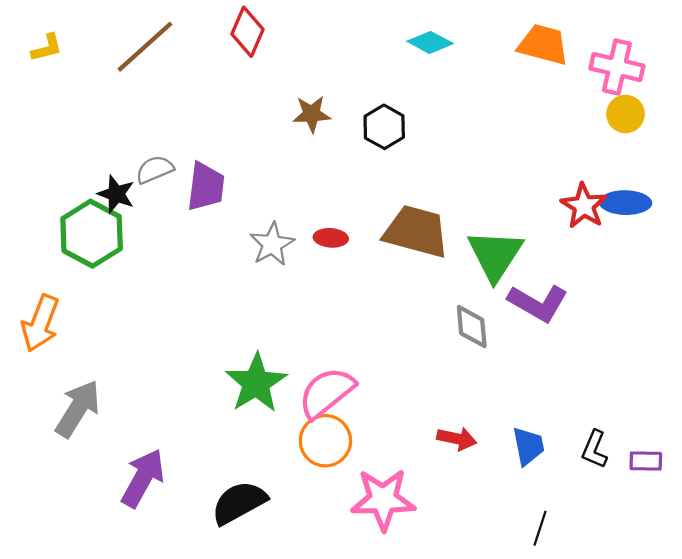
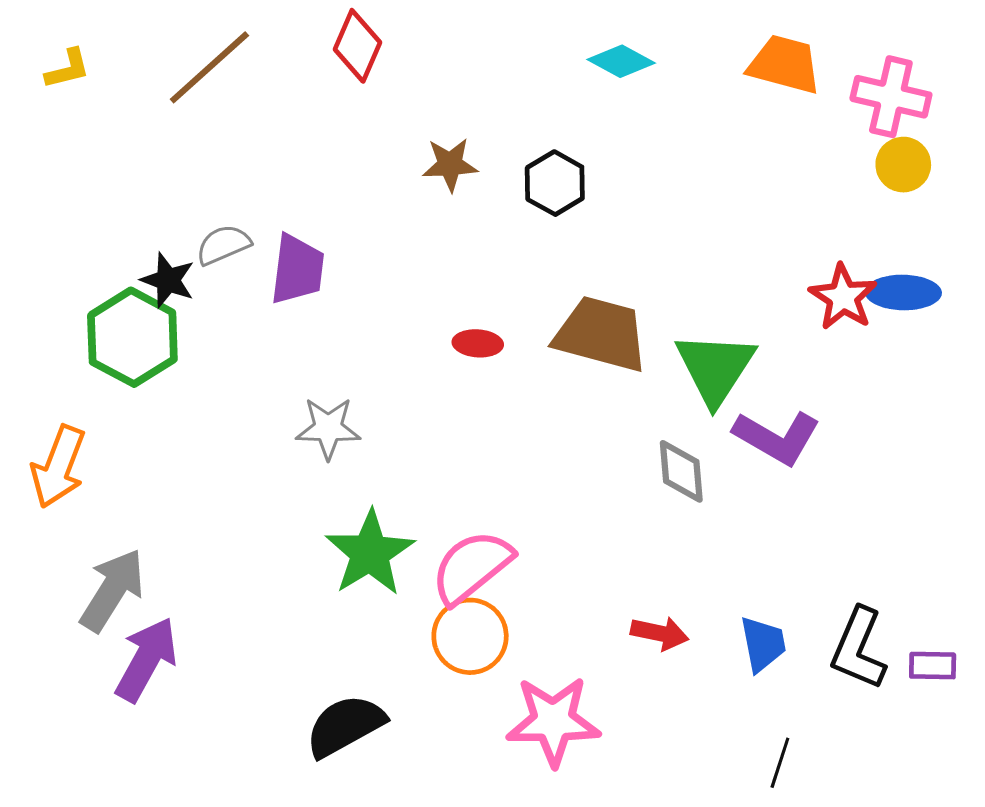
gray star: (272, 244) -> (328, 428), moved, turned 30
black L-shape: (595, 449) -> (859, 649), size x1.5
purple arrow: (143, 478) -> (146, 659), moved

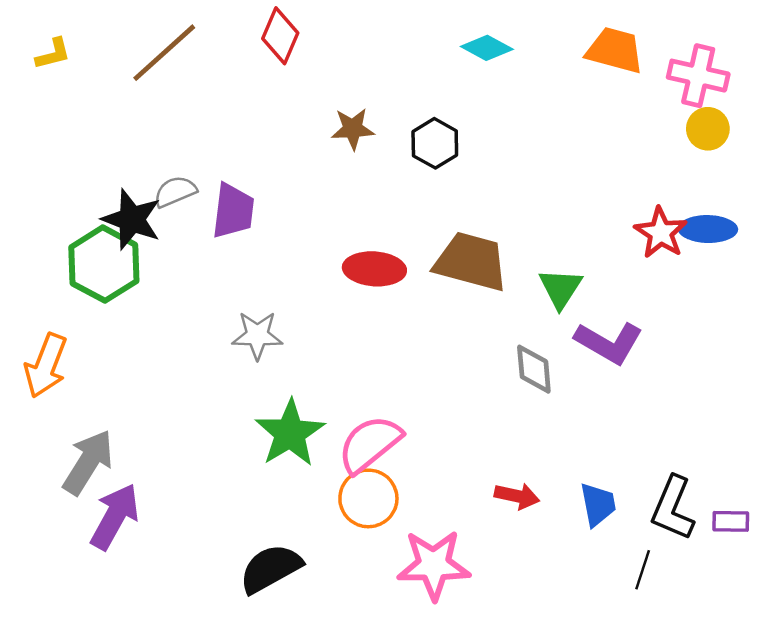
black star: (168, 280) -> (132, 219), size x1.4
red ellipse: (478, 343) -> (374, 269), size x1.6
green triangle: (715, 368) -> (560, 288), size x0.7
black line: (780, 763) -> (643, 570), moved

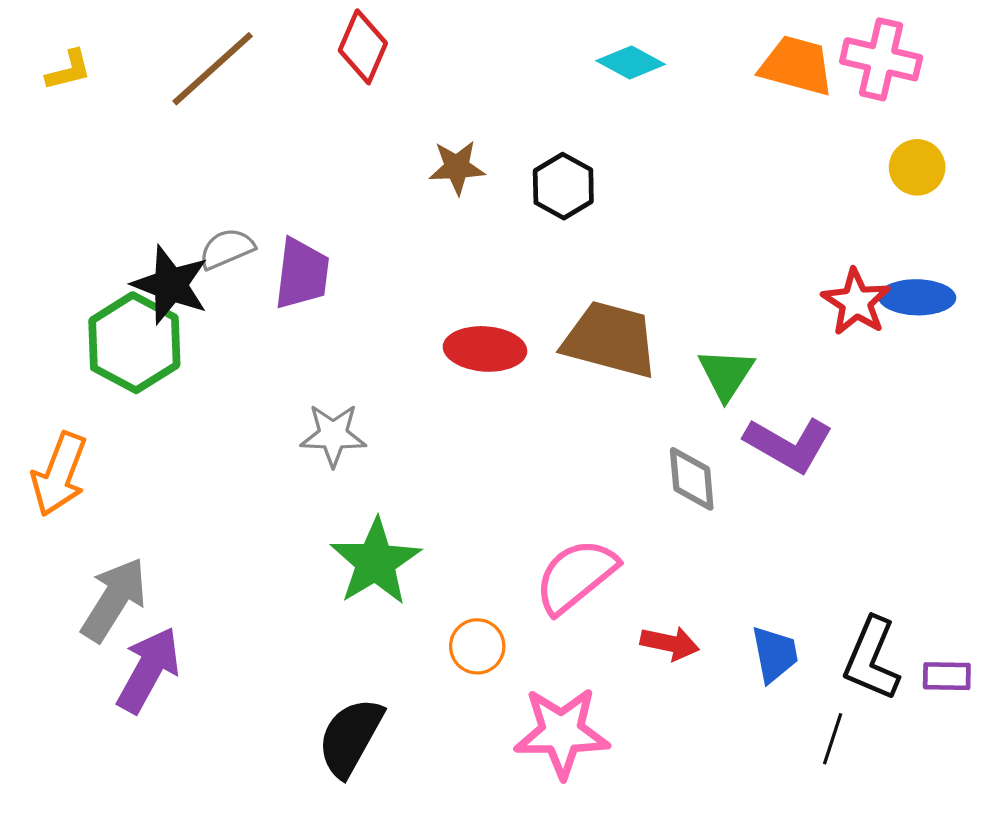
pink cross: (698, 76) -> (881, 59), moved
pink semicircle: (370, 444) -> (576, 576), moved
orange circle: (368, 498) -> (477, 646), size x0.7
black semicircle: (271, 568) -> (350, 737), turned -32

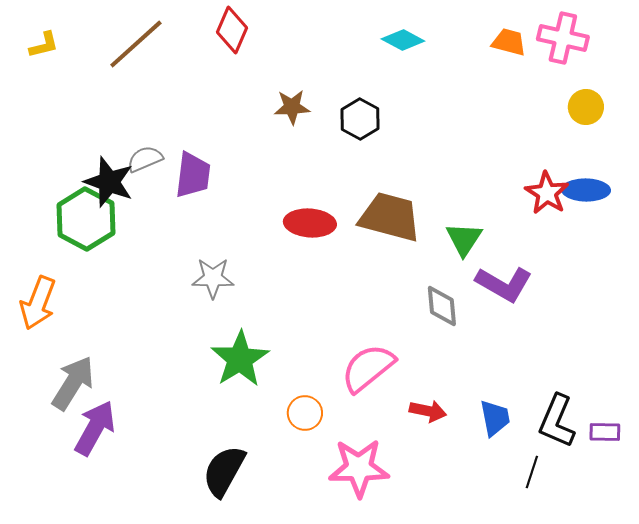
orange trapezoid: (797, 66) -> (509, 42), size x0.7

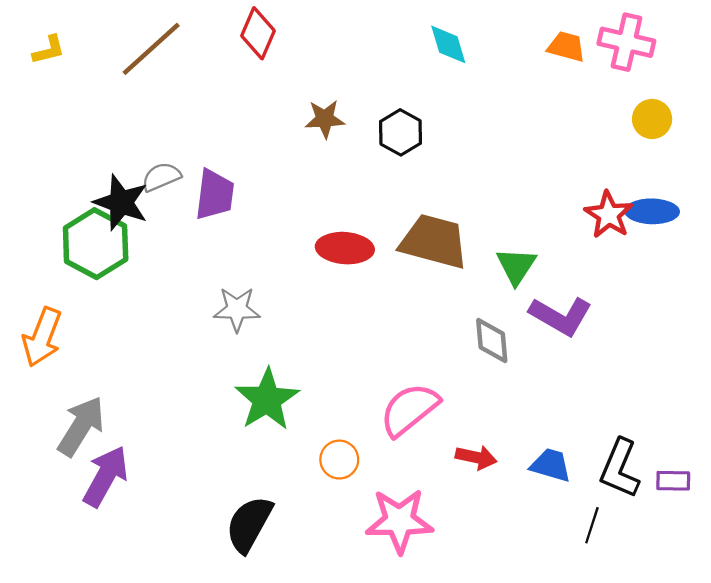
cyan diamond: (403, 40) -> (448, 44), turned 45
blue trapezoid: (495, 418) -> (551, 465), turned -63

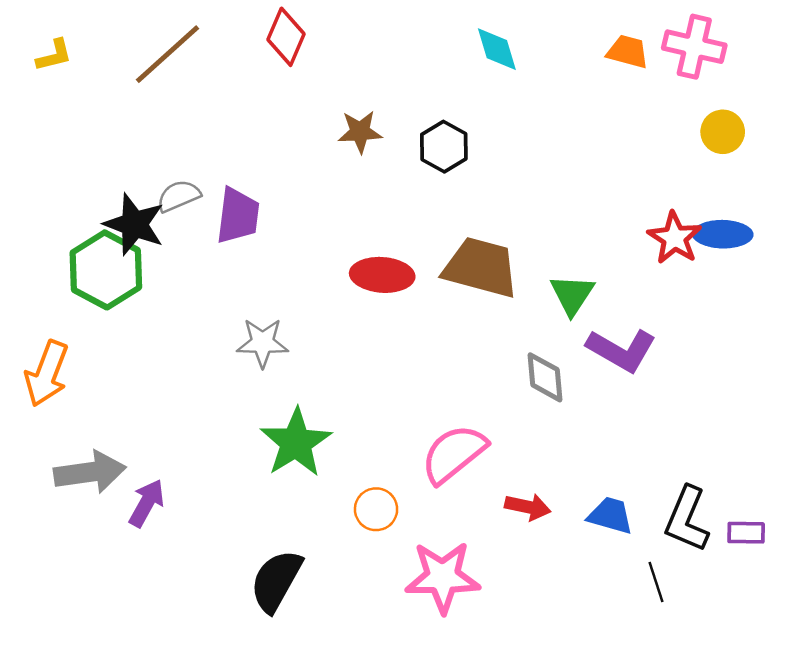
gray arrow: (81, 426) -> (90, 472), turned 50
purple arrow: (106, 476) -> (147, 503), moved, size x0.7
black line: (592, 525) -> (656, 582), turned -36

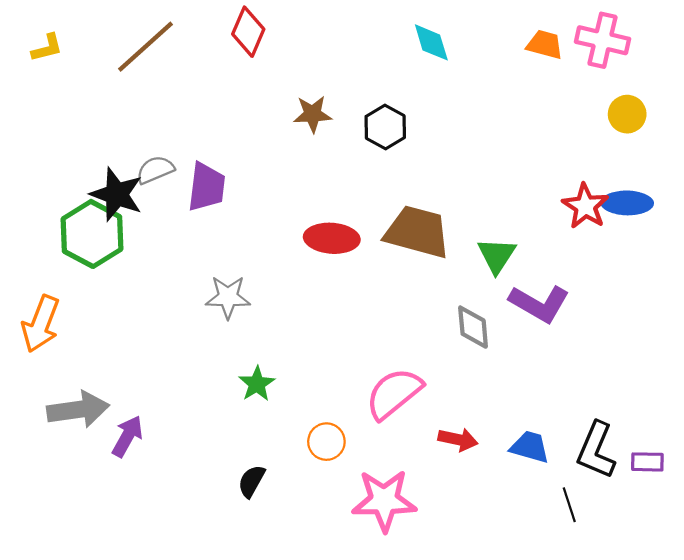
green star: (296, 443) -> (257, 384), size x0.6
black semicircle: (276, 581) -> (251, 481), moved, size x0.6

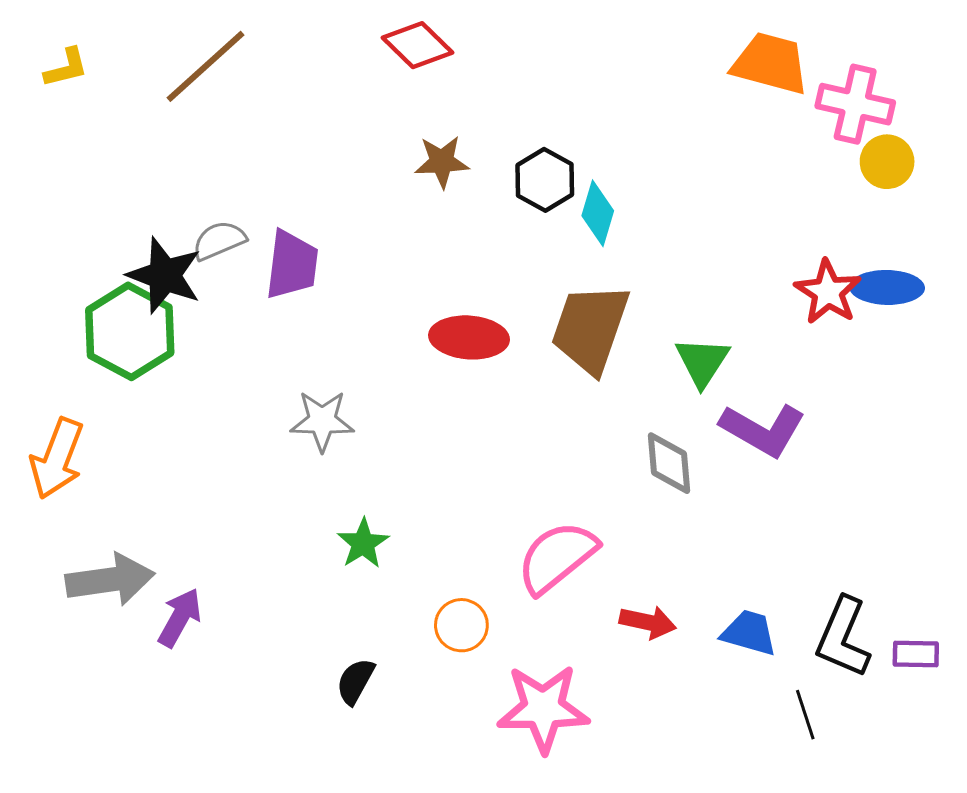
red diamond: (248, 32) -> (418, 45), moved, turned -69
pink cross: (603, 40) -> (855, 104), moved
cyan diamond: (431, 42) -> (598, 213), moved, turned 33
orange trapezoid: (545, 45) -> (770, 63), size x1.5
brown trapezoid: (417, 232) -> (590, 328), turned -86

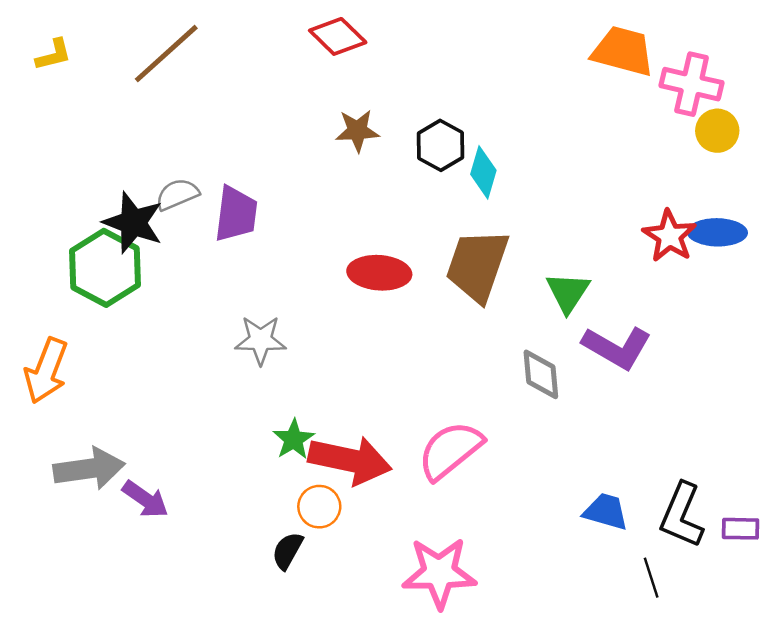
purple arrow: (180, 618) -> (145, 499), turned 96
red arrow: (648, 622) -> (350, 460), moved, size x1.8
orange circle: (461, 625) -> (319, 507), moved

